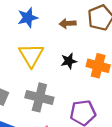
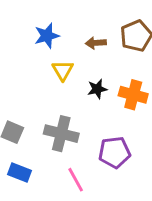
yellow triangle: (31, 55) -> (63, 70), moved, size x0.7

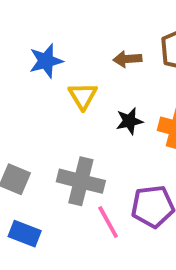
blue star: (47, 36) -> (46, 61), moved
pink line: (76, 180) -> (108, 222), moved

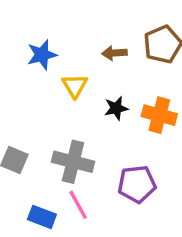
pink line: (108, 222) -> (78, 205), moved
blue rectangle: (25, 234) -> (42, 217), moved

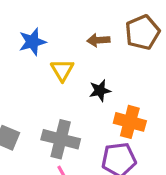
orange cross: (159, 115) -> (130, 122), moved

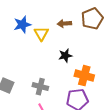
yellow triangle: (62, 70) -> (41, 34), moved
gray cross: (61, 139) -> (40, 87), size x0.7

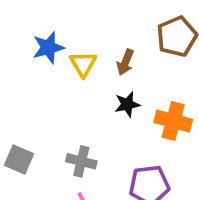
brown arrow: (64, 24) -> (125, 62), moved, turned -64
orange cross: (84, 76) -> (173, 121), moved

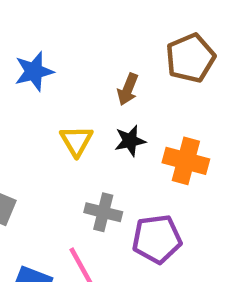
yellow triangle: (83, 64) -> (76, 141), moved
gray cross: (81, 161) -> (103, 212), moved

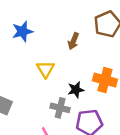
black star: (130, 141) -> (76, 90), moved

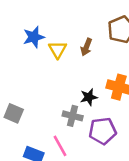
yellow triangle: (45, 69) -> (58, 50), moved

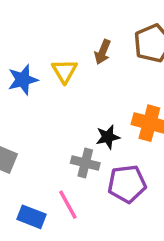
blue star: (34, 37) -> (23, 80), moved
brown arrow: (86, 47) -> (103, 52), moved

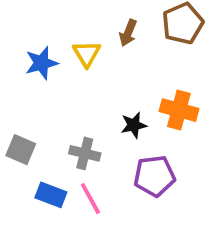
gray cross: (85, 163) -> (85, 153), moved
blue rectangle: (31, 217) -> (51, 195), moved

